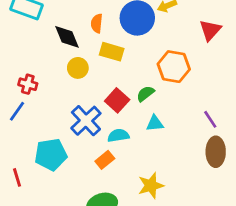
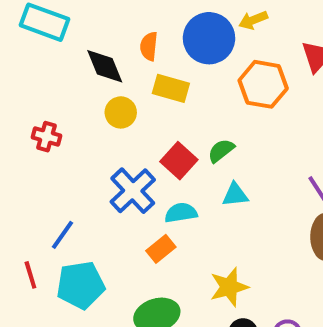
orange hexagon: (174, 67) -> (263, 84), moved
blue line: (17, 111) -> (63, 235), moved
cyan pentagon: (51, 154) -> (81, 285), moved

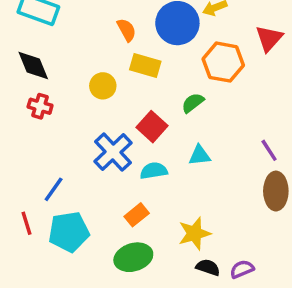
orange semicircle: (149, 46) -> (127, 30), turned 145
black diamond: (105, 66) -> (33, 65), moved
green semicircle: (221, 151) -> (193, 103), moved
orange rectangle: (161, 249) -> (137, 215), moved

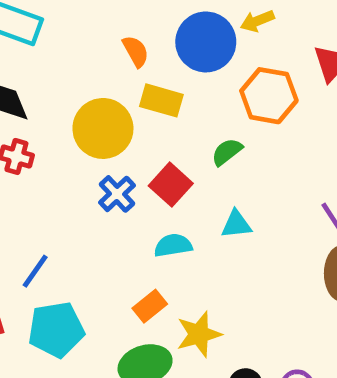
yellow circle: (103, 86) -> (103, 128), size x1.6
blue cross: (113, 152) -> (117, 194), moved, size x0.7
yellow star: (194, 233) -> (199, 334), moved

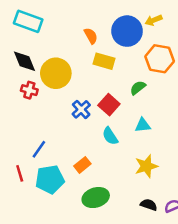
yellow circle: (103, 128) -> (56, 73), moved
cyan semicircle: (173, 245) -> (110, 136), turned -114
orange rectangle: (150, 306) -> (82, 165), moved
yellow star: (199, 334) -> (146, 166), moved

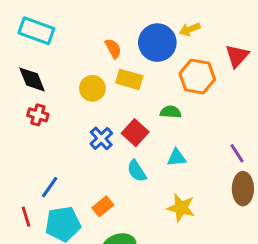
yellow circle: (56, 73) -> (92, 88), moved, size x0.7
green semicircle: (138, 88) -> (171, 112), turned 42
yellow star: (146, 166) -> (181, 208), turned 30

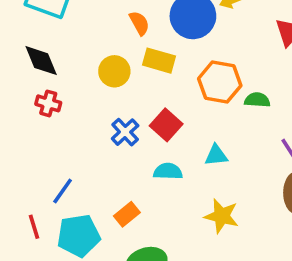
orange hexagon: (197, 77) -> (220, 82), moved
green semicircle: (171, 112) -> (257, 100), moved
cyan semicircle: (137, 171) -> (168, 171), turned 125

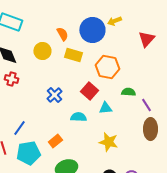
yellow circle: (114, 71) -> (42, 51), moved
green semicircle: (257, 100) -> (128, 92), moved
red square: (166, 125) -> (89, 91), moved

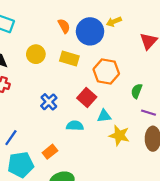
orange semicircle: (62, 34) -> (64, 26), moved
green semicircle: (128, 92) -> (137, 91), moved, turned -72
purple line: (146, 105) -> (149, 113), turned -40
yellow star: (108, 142) -> (119, 135), moved

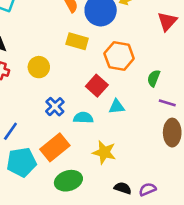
yellow circle: (36, 54) -> (39, 67), moved
blue cross: (49, 102) -> (55, 107), moved
yellow star: (119, 135) -> (104, 152), moved
orange rectangle: (50, 152) -> (55, 147), size x1.6

